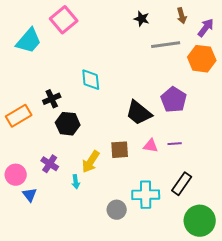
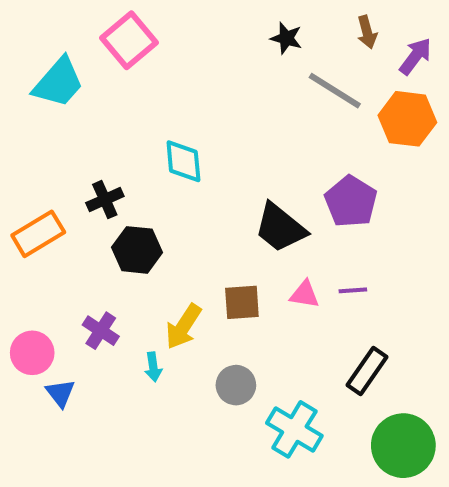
gray line: (166, 45) -> (335, 91), turned 40
cyan cross: (146, 195) -> (294, 429), moved, turned 32
gray circle: (117, 210) -> (236, 385), moved

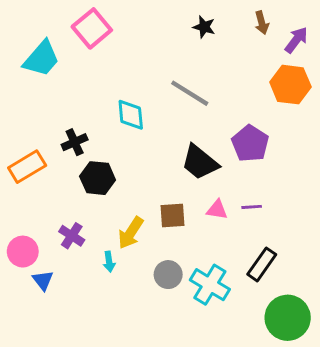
gray line: (335, 91) -> (190, 93), moved
cyan cross: (294, 429) -> (210, 285), moved

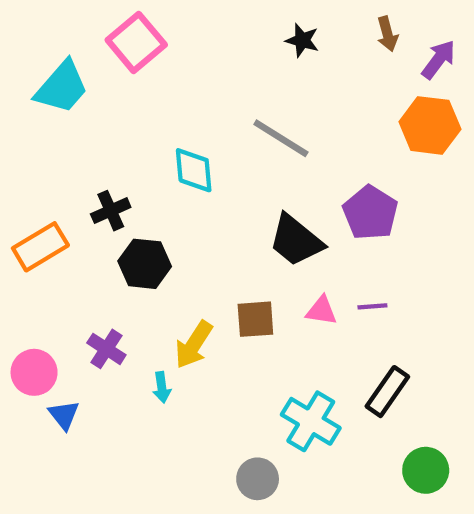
gray circle: (168, 275) -> (258, 479), moved
green circle: (288, 318) -> (426, 470), size x0.7

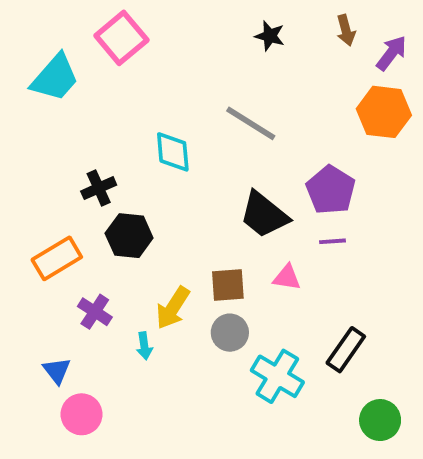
orange rectangle: (40, 247) -> (57, 258), moved
purple line: (372, 306) -> (333, 241), moved
pink circle: (34, 372) -> (82, 414), moved
gray circle: (258, 479) -> (230, 333), moved

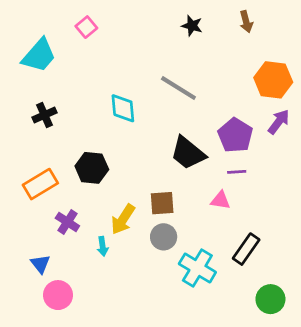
pink square: (121, 38) -> (86, 27), size x0.6
purple arrow: (391, 53) -> (279, 122), moved
black cross: (99, 188) -> (44, 115), moved
pink triangle: (287, 277) -> (220, 200), moved

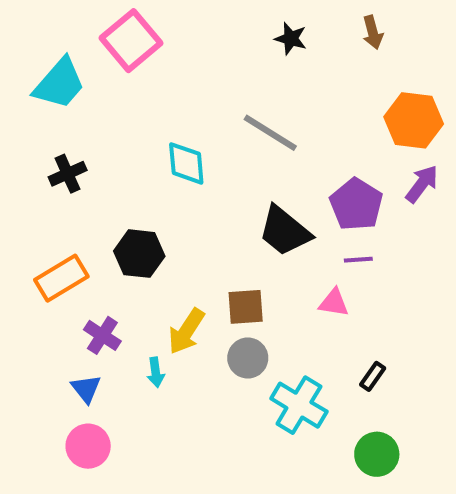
pink square: (86, 27) -> (131, 41), size x1.8
black rectangle: (246, 249) -> (373, 376), size x0.6
blue triangle: (40, 264) -> (86, 389), moved
green circle: (270, 299) -> (377, 454), moved

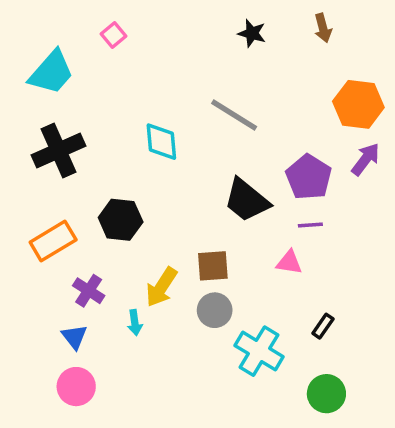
pink square: (131, 41) -> (113, 35), size x0.5
black cross: (68, 174) -> (58, 150), size x1.6

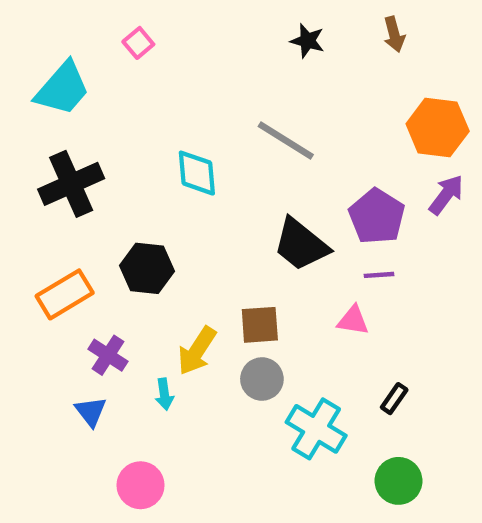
pink circle: (76, 387) -> (141, 485), moved

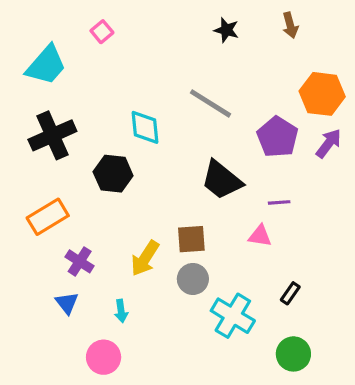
purple pentagon: (377, 216) -> (277, 137), moved
black hexagon: (147, 268) -> (113, 174), moved
cyan arrow: (164, 394) -> (121, 311), moved

